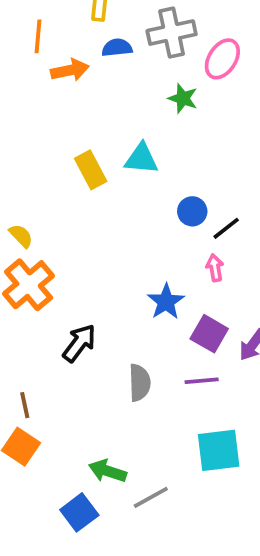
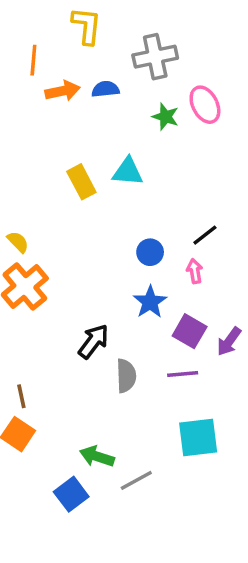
blue semicircle: (117, 48) -> (105, 89), moved
pink ellipse: (222, 59) -> (205, 105), moved, turned -60
blue circle: (192, 211) -> (150, 252), moved
black arrow: (79, 343) -> (93, 341), moved

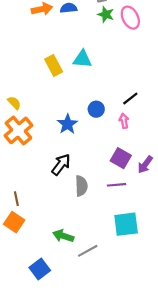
green star: (166, 117) -> (106, 14), moved
blue star: (150, 302) -> (67, 124), moved
blue square: (71, 494) -> (40, 269), moved

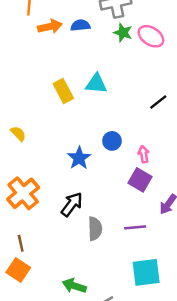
pink ellipse: (130, 18) -> (151, 36), turned -30
black line: (130, 99) -> (158, 102), moved
orange cross: (18, 130) -> (23, 193), moved
purple square: (121, 158) -> (140, 180), moved

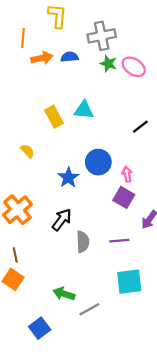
yellow semicircle: (18, 134) -> (27, 151), moved
blue circle: (112, 141) -> (98, 162), size x1.5

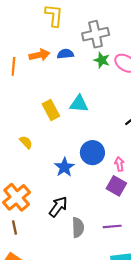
orange line: (23, 38) -> (13, 66), moved
brown line: (15, 255) -> (15, 227), moved

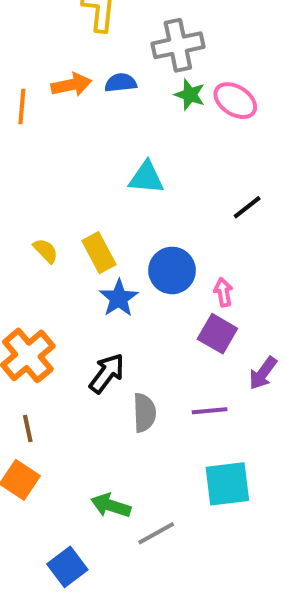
yellow rectangle: (51, 110) -> (99, 253), moved
brown line: (15, 227) -> (28, 429), moved

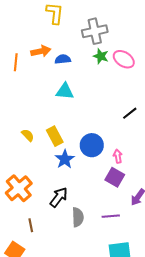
blue semicircle: (121, 83) -> (63, 59), moved
cyan triangle: (146, 178) -> (65, 91), moved
brown line: (28, 429) -> (31, 225), moved

